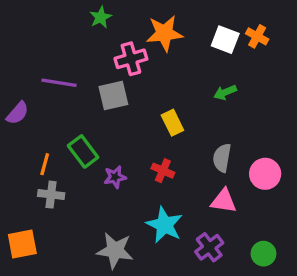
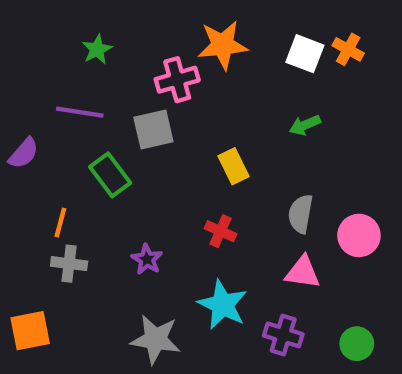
green star: (101, 17) -> (97, 49), moved
green rectangle: (83, 151) -> (110, 175), moved
purple star: (115, 177) -> (147, 259), moved, turned -30
purple cross: (209, 247) -> (283, 335), turned -36

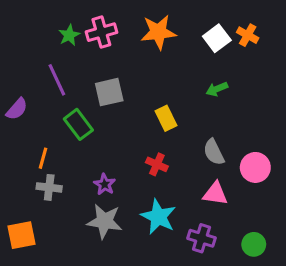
white square: (305, 54) -> (217, 38), turned 32
pink cross: (177, 80) -> (101, 32), moved
purple line: (80, 112) -> (57, 80), turned 56
gray semicircle: (301, 214) -> (214, 152), turned -36
gray star: (156, 339) -> (105, 221), moved

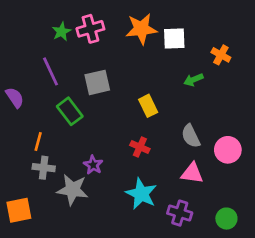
orange cross: (248, 35) -> (221, 55), moved
white square: (217, 38) -> (174, 38), moved, turned 35
purple semicircle: (17, 109) -> (15, 98), turned -75
gray star: (105, 221) -> (73, 190), moved

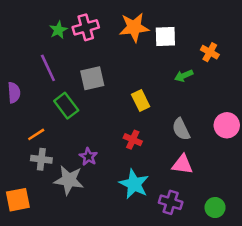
purple semicircle: (15, 98) -> (14, 93), turned 30
orange line: (38, 142) -> (36, 134), turned 42
pink circle: (228, 150) -> (227, 125), moved

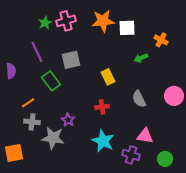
red cross: (133, 140) -> (102, 107), turned -32
pink triangle: (182, 164) -> (145, 136), moved

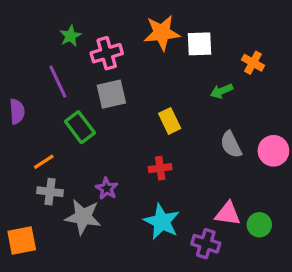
pink cross: (66, 21) -> (107, 53), moved
gray semicircle: (139, 99) -> (231, 144), moved
green circle: (165, 159) -> (259, 225), moved

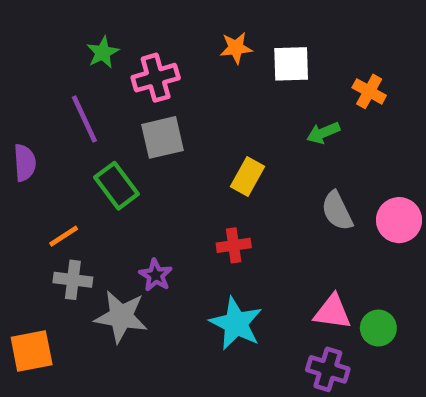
orange star: (162, 33) -> (236, 48), size x0.6
yellow rectangle: (170, 121) -> (247, 176), turned 55
purple cross: (206, 244) -> (328, 369), moved

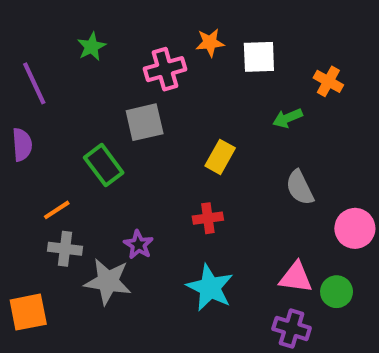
pink cross: (156, 78) -> (165, 69), moved
purple line: (84, 119) -> (34, 83), moved
pink circle: (399, 220) -> (355, 228), moved

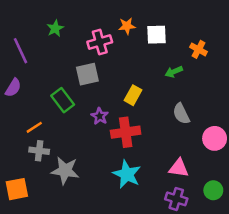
purple semicircle: (22, 145) -> (13, 88), turned 36
red cross: (208, 218) -> (126, 132), size x1.6
purple star: (138, 245) -> (100, 116), moved
green circle: (337, 292) -> (213, 190), moved

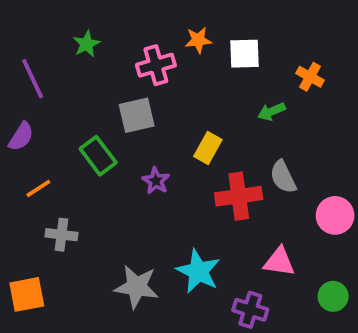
orange line: (34, 127) -> (38, 188), moved
red cross: (126, 132) -> (239, 196), moved
gray star: (65, 171) -> (137, 287), moved
purple cross: (176, 199) -> (250, 310), moved

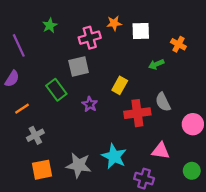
gray cross: (61, 235) -> (35, 135), turned -35
orange square: (27, 294) -> (42, 170), moved

